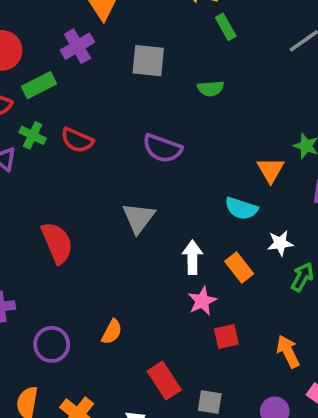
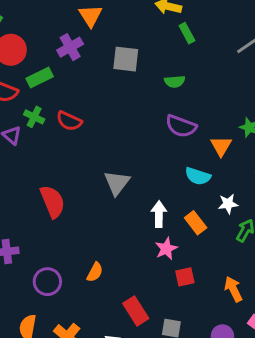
purple semicircle: (162, 148) -> (181, 126), moved

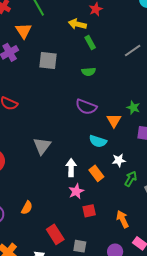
green semicircle: (175, 81) -> (89, 72), moved

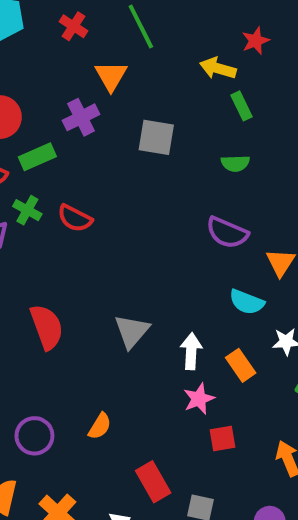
gray triangle: (42, 146) -> (132, 331), moved

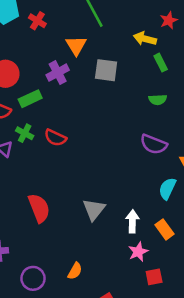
red cross: (73, 26) -> (37, 21), moved
gray square: (156, 137) -> (106, 70), moved
cyan semicircle: (247, 302) -> (167, 189), turned 95

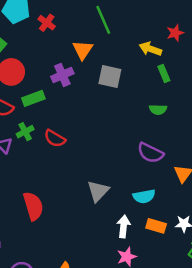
green cross: (25, 133) -> (25, 132), turned 30
cyan semicircle: (167, 189) -> (144, 196), moved, turned -130
gray triangle: (94, 209) -> (98, 191), moved
orange rectangle: (164, 229) -> (156, 226), moved, turned -42

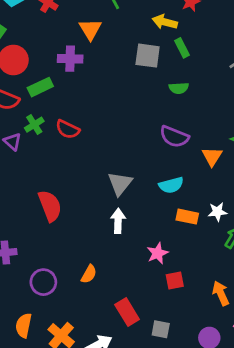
purple cross: (62, 75) -> (70, 59), turned 30
gray square: (110, 77) -> (148, 56), moved
white arrow: (124, 226) -> (118, 221), moved

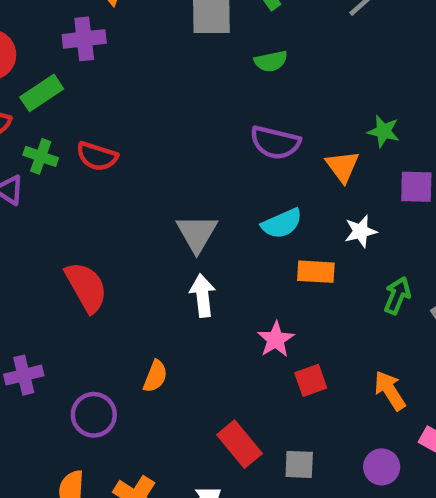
green cross: (34, 125) -> (41, 156), turned -30
white star: (217, 212) -> (361, 231), moved
orange semicircle: (89, 274) -> (155, 376), moved

